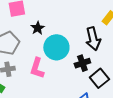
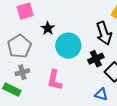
pink L-shape: (37, 68) -> (55, 80), moved

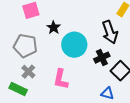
gray pentagon: (19, 46) -> (25, 46), turned -30
gray cross: (22, 72) -> (28, 72), turned -32

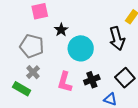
black cross: (102, 58) -> (92, 80), moved

